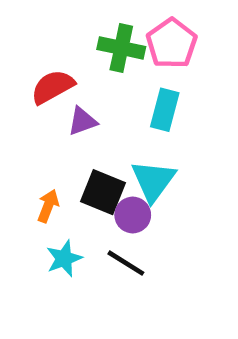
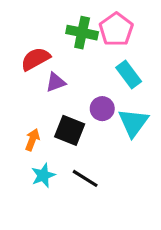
cyan rectangle: (165, 110) -> (129, 74), moved, turned -52
cyan triangle: (153, 181) -> (133, 123), moved
purple circle: (133, 215) -> (102, 109), moved

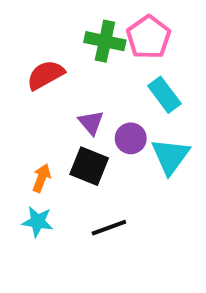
purple triangle: (56, 82) -> (91, 122), moved, turned -50
cyan star: (43, 175) -> (38, 222), moved, turned 30
black line: (85, 178) -> (109, 228), turned -52

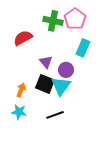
cyan rectangle: (164, 95) -> (83, 48), turned 60
cyan triangle: (170, 156) -> (61, 86), moved

